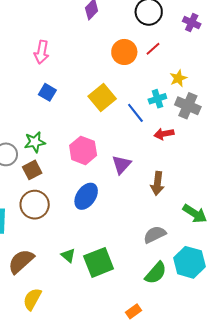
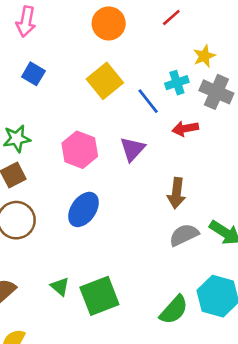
orange circle: (124, 52) -> (109, 23), moved
purple triangle: (122, 165) -> (132, 149), moved
gray semicircle: (155, 235) -> (184, 235), moved

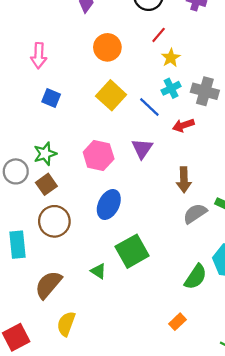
yellow star: (204, 56) -> (171, 58), moved
green square: (99, 296) -> (132, 251), moved

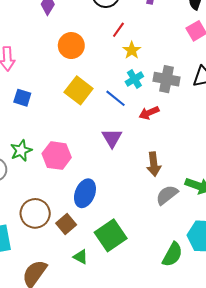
pink hexagon: (99, 155) -> (57, 156), moved
brown square: (46, 184) -> (66, 224), moved

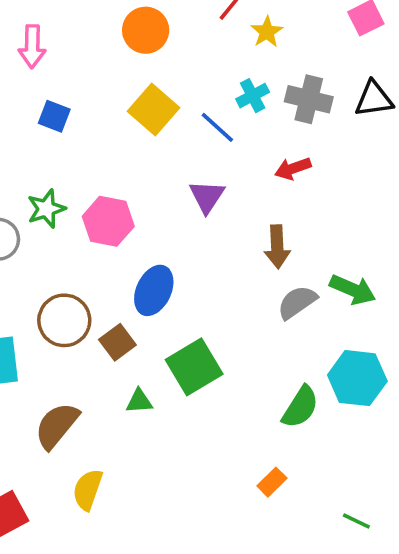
yellow star: (132, 50) -> (267, 32), moved
red arrow: (149, 113) -> (293, 168), moved
green triangle: (81, 257) -> (139, 401), turned -35

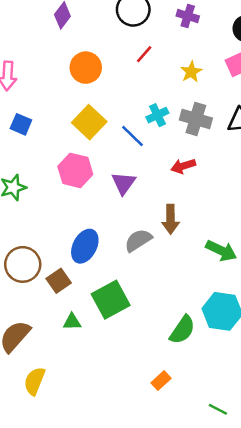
yellow star: (267, 32) -> (191, 72), moved
pink hexagon: (108, 221) -> (75, 170), moved
gray semicircle: (297, 302) -> (138, 240), moved

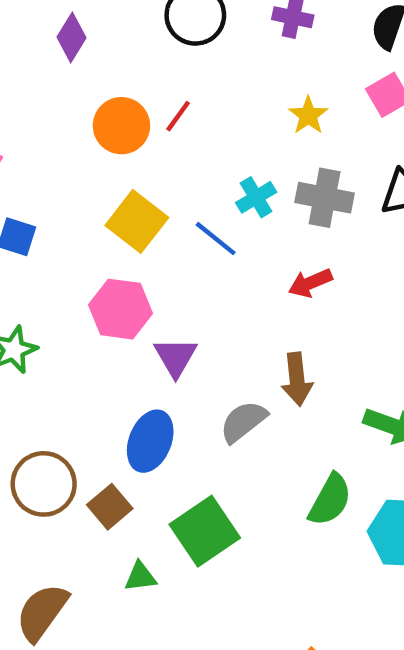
red line: (144, 54) -> (178, 116), moved
purple triangle: (124, 183) -> (176, 357), moved
green semicircle: (182, 330) -> (330, 500), moved

